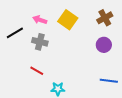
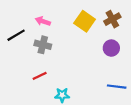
yellow square: (68, 20) -> (85, 21), moved
red line: (37, 71) -> (40, 76), turned -56

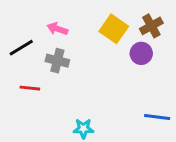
purple circle: (111, 48) -> (141, 53), moved
red line: (40, 76) -> (30, 88), moved, turned 32

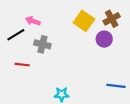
pink arrow: (57, 29) -> (33, 21), moved

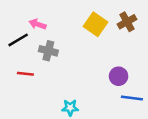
purple circle: (104, 39) -> (119, 76), moved

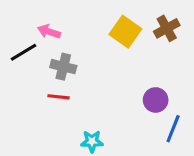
red line: (25, 74) -> (58, 97), moved
blue line: (132, 98) -> (173, 129), turned -75

